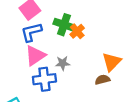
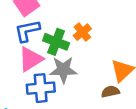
green cross: (64, 25) -> (56, 42), moved
gray star: (63, 63) -> (63, 70), size x1.5

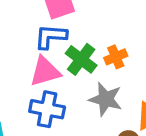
gray star: (63, 70) -> (106, 99), moved

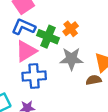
blue L-shape: (51, 37) -> (24, 27), turned 35

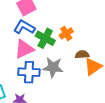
gray star: (71, 59) -> (53, 67), moved
brown semicircle: (94, 80) -> (82, 55), moved

